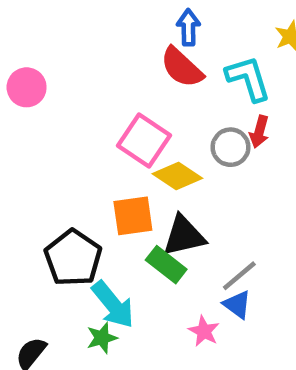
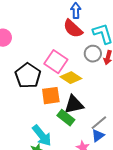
gray circle: (230, 147) -> (93, 54), moved
black pentagon: (73, 258) -> (28, 76), moved
blue triangle: (237, 305) -> (98, 136), turned 48

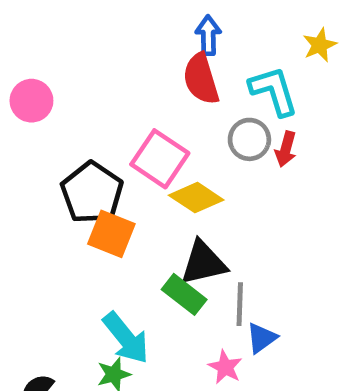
red semicircle: (73, 29) -> (201, 79), turned 30
orange square: (51, 96) -> (111, 234), moved, turned 30
gray line: (99, 123) -> (240, 304), moved, turned -48

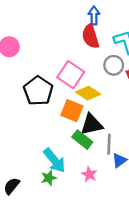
orange square: (111, 234) -> (72, 111), moved
pink star: (225, 367) -> (89, 174), moved

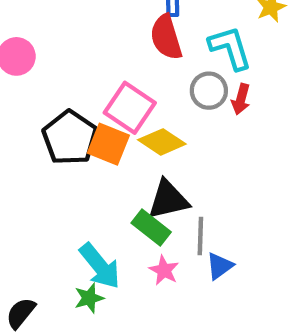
orange square: (72, 111) -> (108, 144), moved
pink star: (89, 174) -> (164, 270), moved

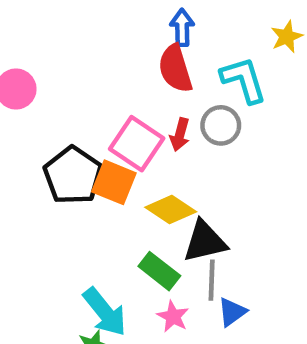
red arrow: (241, 99) -> (180, 135), moved
yellow diamond: (162, 142) -> (171, 210), moved
black triangle: (168, 200) -> (205, 241), moved

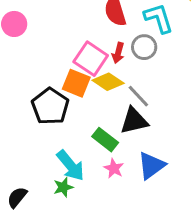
black pentagon: (73, 175) -> (50, 106), moved
yellow diamond: (171, 210) -> (108, 82), moved
gray line: (212, 280) -> (138, 96), moved, turned -45
blue triangle: (232, 312) -> (151, 166), size x1.5

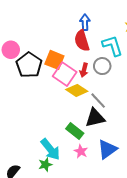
orange square: (76, 83) -> (54, 60), moved
black pentagon: (50, 106) -> (29, 65), moved

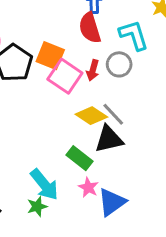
yellow diamond: (77, 90) -> (91, 116), moved
blue triangle: (107, 149) -> (112, 202), moved

